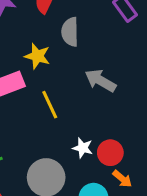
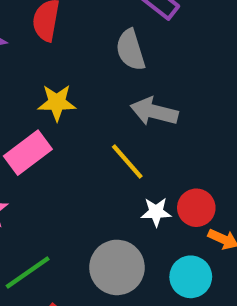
gray semicircle: (70, 32) -> (130, 50), moved
yellow line: (50, 105) -> (127, 161), moved

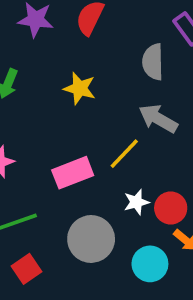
pink rectangle: (28, 153) -> (73, 173), moved
yellow line: (127, 161) -> (124, 154), turned 69
white star: (156, 212) -> (136, 202), turned -30

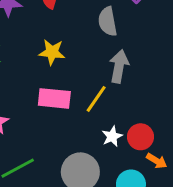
gray arrow: (158, 119) -> (119, 66), turned 80
pink rectangle: (73, 173) -> (54, 98), moved, turned 36

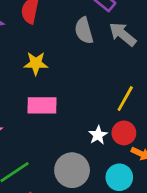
gray arrow: (119, 66) -> (123, 34), moved, turned -56
yellow line: (96, 99) -> (125, 99), moved

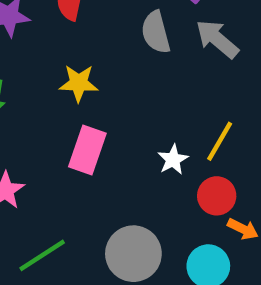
pink rectangle: (42, 105) -> (87, 150), turned -72
white star: (98, 135) -> (173, 160), moved

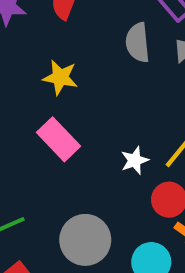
pink rectangle: (87, 150) -> (59, 139), turned -72

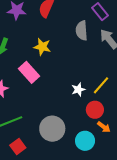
pink rectangle: (59, 139) -> (29, 72), moved

